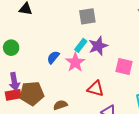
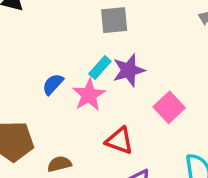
pink square: (124, 67) -> (169, 107), turned 30

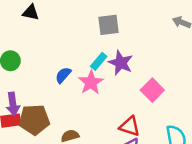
purple star: (129, 70) -> (121, 63), turned -30
red triangle: (119, 141) -> (130, 126), moved

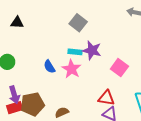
gray square: (108, 25) -> (78, 23), turned -36
cyan rectangle: (99, 61) -> (75, 52), turned 64
blue semicircle: (63, 75) -> (49, 67), turned -64

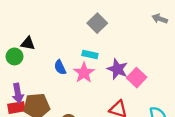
black triangle: (17, 23) -> (28, 43), moved
purple star: (92, 50) -> (117, 69), moved

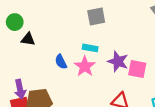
gray square: (97, 23) -> (96, 16), turned 36
green circle: (14, 56) -> (15, 22), moved
pink square: (137, 78) -> (137, 69), turned -30

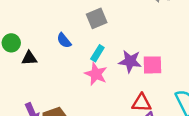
cyan rectangle: (90, 48) -> (97, 53), turned -56
blue semicircle: (61, 62) -> (64, 40), moved

